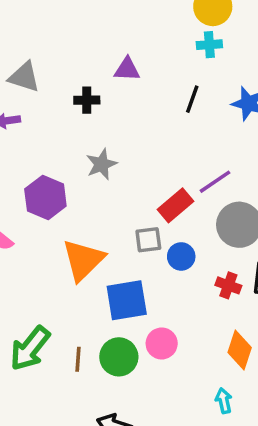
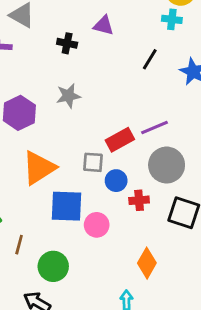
red cross: (228, 285) -> (139, 200), moved, turned -36
pink circle: (162, 343) -> (97, 225), moved
green circle: (119, 357) -> (53, 266), moved

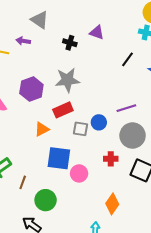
gray star: (68, 96) -> (67, 80), size x1.4
red rectangle: (120, 140) -> (63, 110), moved
orange triangle: (39, 168) -> (42, 129), size x0.6
blue circle: (116, 181) -> (99, 122), moved

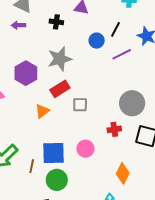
purple arrow: (23, 41) -> (18, 25), moved
purple line: (126, 108) -> (122, 54), moved
blue circle: (99, 122) -> (97, 41), moved
blue square: (59, 158) -> (54, 153), moved

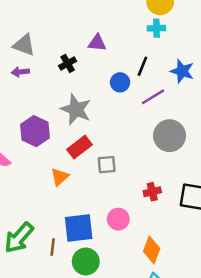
black cross: (56, 22) -> (68, 63), turned -32
gray star: (60, 59) -> (76, 109), turned -30
gray circle: (132, 103) -> (170, 136), moved
orange diamond: (123, 173) -> (152, 250), moved

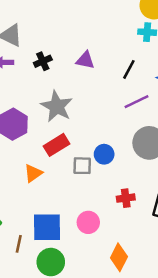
purple triangle: (97, 43) -> (85, 60), moved
black cross: (68, 63) -> (43, 61), moved
blue circle: (120, 82) -> (104, 154), moved

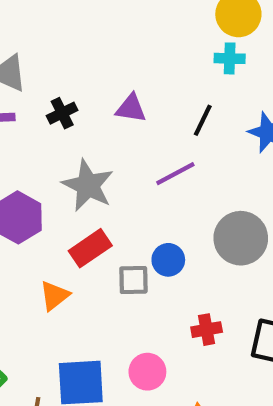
purple line: (137, 102) -> (175, 174), moved

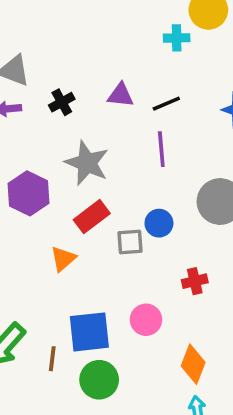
cyan cross: (230, 58) -> (177, 38), moved
black line: (203, 120) -> (166, 104), moved, turned 44
purple line: (175, 174) -> (161, 149), turned -64

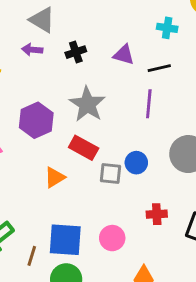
cyan cross: (177, 38) -> (167, 28), moved
red rectangle: (92, 217) -> (84, 148), turned 56

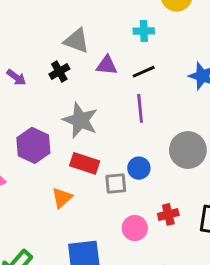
gray triangle: (42, 20) -> (77, 41), moved
purple arrow: (32, 50) -> (16, 77), turned -138
pink circle: (112, 238) -> (135, 228), moved

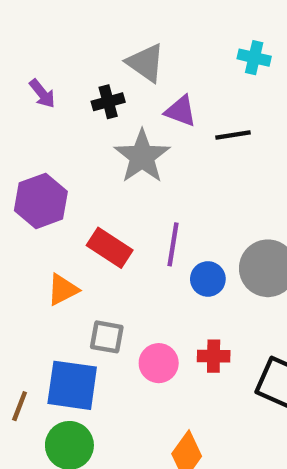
cyan cross: (144, 31) -> (254, 58), moved
purple line: (140, 108) -> (173, 244), moved
gray star: (80, 120) -> (142, 156), moved
blue circle: (139, 168) -> (208, 279), moved
gray square: (116, 183) -> (107, 337), moved

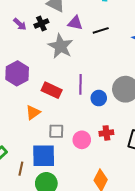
purple arrow: (42, 94) -> (20, 24), moved

